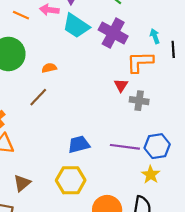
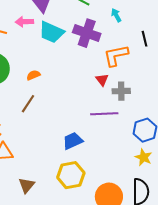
cyan arrow: (155, 36) -> (116, 15), moved
purple line: (125, 147) -> (104, 114), moved

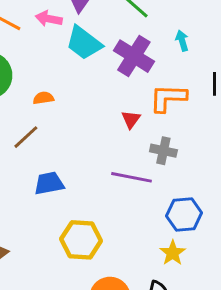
red triangle: (102, 80) -> (131, 119), moved
blue trapezoid: (73, 141) -> (49, 183), moved
yellow hexagon: (71, 175) -> (81, 240), moved

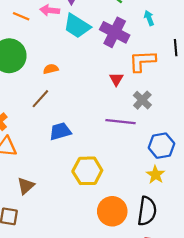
gray cross: (163, 151) -> (142, 100), turned 36

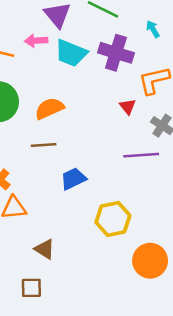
orange semicircle: (51, 69) -> (49, 108), size x1.6
brown line: (40, 99) -> (44, 145), turned 54
brown triangle: (26, 186) -> (45, 249), turned -36

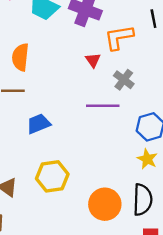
orange semicircle: (49, 108) -> (20, 57), turned -64
yellow hexagon: (113, 219) -> (52, 176), moved

